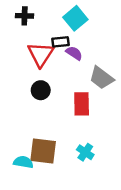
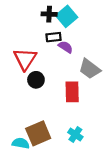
black cross: (25, 16) -> (49, 14), moved
red triangle: (41, 54) -> (25, 59), moved
brown square: (43, 151) -> (38, 133), turned -30

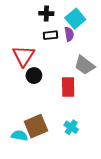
cyan square: (67, 16) -> (75, 19), moved
purple semicircle: (66, 47) -> (69, 34), moved, turned 48

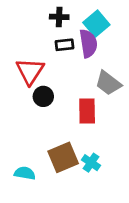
purple semicircle: (69, 34) -> (88, 43), size x1.5
brown square: (36, 126) -> (63, 157), moved

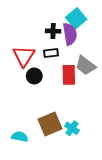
black cross: (59, 17) -> (53, 31), moved
black rectangle: (64, 45) -> (51, 53), moved
red rectangle: (87, 111) -> (69, 75), moved

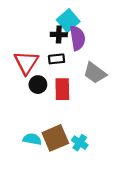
cyan square: (76, 18) -> (68, 21), moved
red rectangle: (69, 75) -> (62, 89), moved
cyan semicircle: (20, 137) -> (32, 139), moved

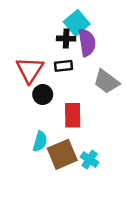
red rectangle: (62, 89) -> (73, 115), moved
cyan semicircle: (32, 139) -> (40, 141), moved, turned 96

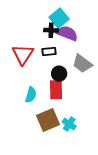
purple semicircle: (87, 42) -> (67, 33), turned -60
black circle: (43, 94) -> (59, 74), moved
cyan semicircle: (40, 141) -> (31, 95), moved

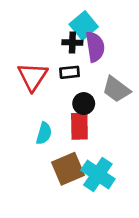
purple semicircle: (67, 33) -> (95, 47), turned 60
cyan cross: (69, 124) -> (98, 175), size x1.6

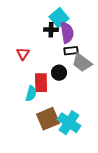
black rectangle: (70, 72) -> (71, 51), moved
red triangle: (33, 77) -> (23, 54), size x0.6
red rectangle: (79, 126) -> (41, 83), moved

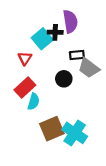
cyan square: (59, 18) -> (42, 39), moved
purple semicircle: (67, 33) -> (70, 21), moved
red rectangle: (41, 83) -> (25, 87), moved, turned 48

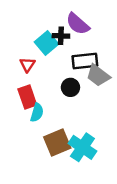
purple semicircle: (70, 21) -> (78, 24), turned 140
black rectangle: (77, 55) -> (85, 61), size x1.5
red rectangle: (25, 87) -> (27, 97), turned -66

